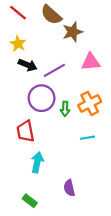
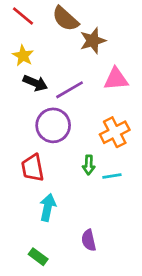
green arrow: (65, 109) -> (89, 165), moved

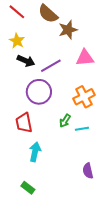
green arrow: (89, 165) -> (65, 121), turned 32
purple semicircle: (89, 240) -> (88, 171), moved

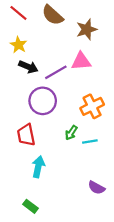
brown star: (68, 30) -> (87, 29), moved
pink triangle: (85, 58) -> (81, 61), moved
purple semicircle: (88, 171) -> (96, 188), turned -49

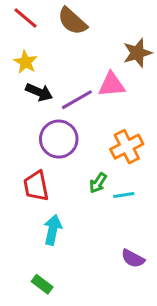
brown star: (87, 29) -> (137, 53), moved

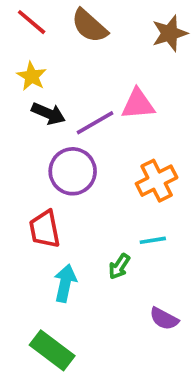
brown star: (137, 53) -> (170, 33), moved
green arrow: (98, 183) -> (119, 266), moved
green rectangle: (42, 284) -> (52, 350), size x1.6

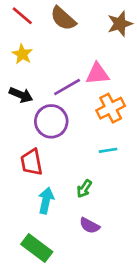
black arrow: (48, 113) -> (21, 95), moved
orange cross: (157, 181) -> (111, 108), moved
cyan line: (153, 240) -> (108, 150), moved
purple semicircle: (164, 319) -> (90, 226), moved

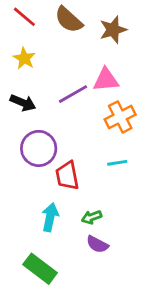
brown star: (120, 24) -> (113, 30), moved
purple circle: (51, 121) -> (39, 148), moved
red trapezoid: (31, 162) -> (67, 176), moved
green arrow: (84, 189) -> (92, 217), moved, turned 36

